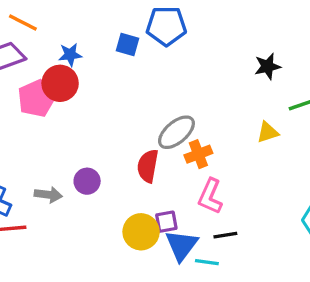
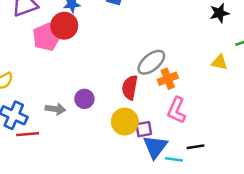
yellow triangle: (268, 132) -> (219, 62), turned 30
yellow circle: (141, 232) -> (125, 122), moved
black line: (225, 235) -> (195, 147), moved

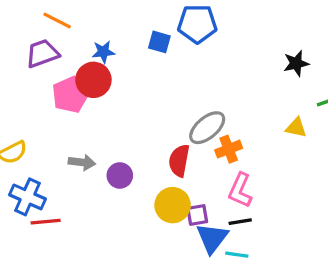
gray arrow: (55, 109) -> (82, 162), moved
black line: (195, 147) -> (240, 222), moved

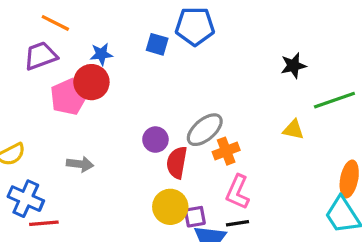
purple circle: (120, 175) -> (155, 140), moved

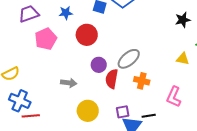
red circle: (91, 82) -> (87, 35), moved
orange cross: (226, 151) -> (142, 81), moved, turned 35
gray arrow: (80, 164) -> (69, 83), moved
pink L-shape: (238, 192) -> (174, 97), moved
yellow circle: (170, 207) -> (88, 111), moved

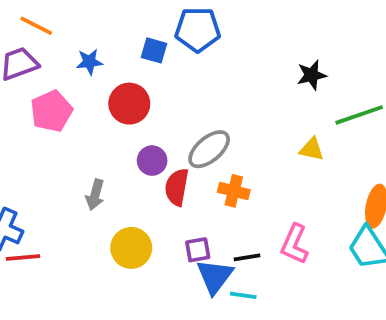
gray arrow: (69, 83) -> (95, 195), turned 98
pink L-shape: (174, 97) -> (295, 244), moved

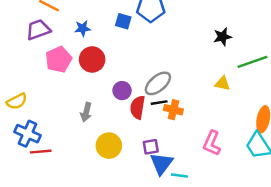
red circle: (129, 104) -> (92, 59), moved
black line: (247, 257) -> (159, 103), moved

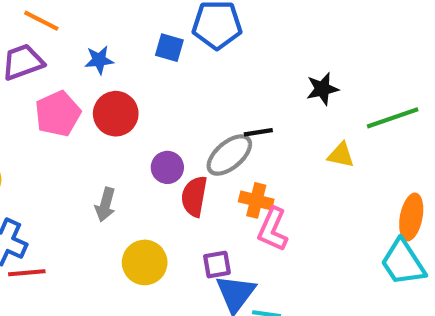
black star: (223, 37) -> (322, 89), moved
black line: (159, 103) -> (258, 132), moved
pink L-shape: (212, 143) -> (273, 229), moved

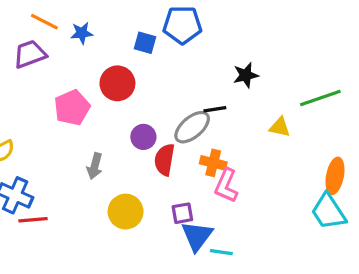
blue star: (99, 60) -> (82, 33), moved
black star: (322, 89) -> (246, 75), moved
pink pentagon: (58, 114) -> (72, 108), moved
red circle: (116, 114) -> (117, 83), moved

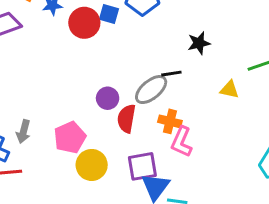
red circle: (117, 83) -> (84, 23), moved
pink pentagon: (72, 108) -> (70, 137), moved
gray arrow: (95, 166) -> (23, 132), moved
purple square: (182, 213) -> (142, 166), size x1.5

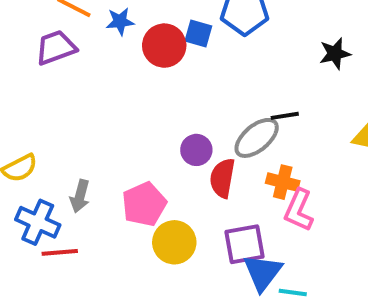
black star: (199, 43) -> (335, 54), moved

